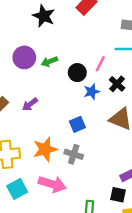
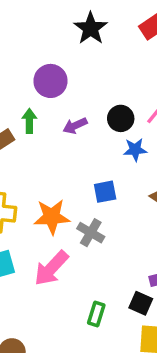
green arrow: (49, 62) -> (29, 121), moved, turned 98
purple arrow: (30, 104) -> (75, 126), moved
pink arrow: (52, 184) -> (51, 268), turned 104

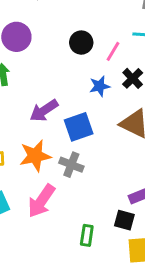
black circle: (121, 118) -> (81, 43), moved
purple arrow: (75, 126) -> (44, 111), moved, size x1.4
blue square: (105, 192) -> (79, 127), size x1.4

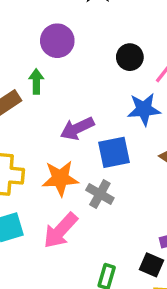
blue star: (100, 86) -> (144, 109), size x1.4

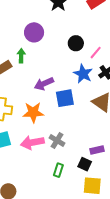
blue star: (144, 109) -> (83, 74), turned 30
gray cross: (100, 194) -> (57, 140), moved
pink arrow: (60, 231) -> (32, 143), turned 35

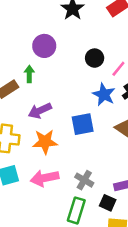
purple arrow: (44, 84) -> (40, 111), moved
gray cross: (57, 140) -> (84, 180), moved
green rectangle: (58, 170) -> (76, 210), size x1.5

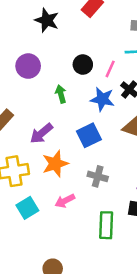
green arrow: (29, 74) -> (61, 94), moved
pink arrow: (45, 178) -> (65, 201), size x0.7
gray cross: (84, 180) -> (98, 176), moved

